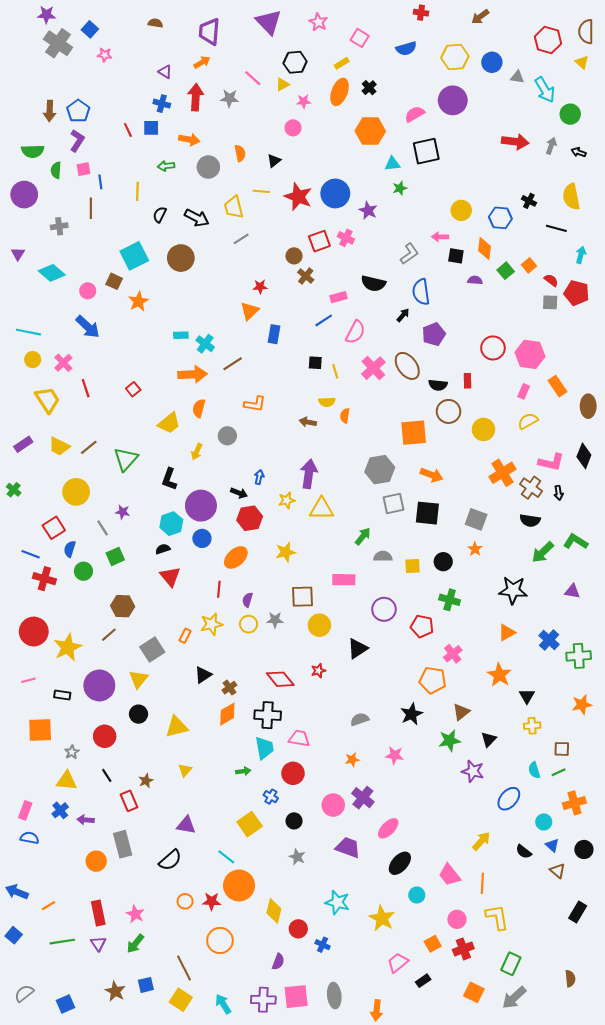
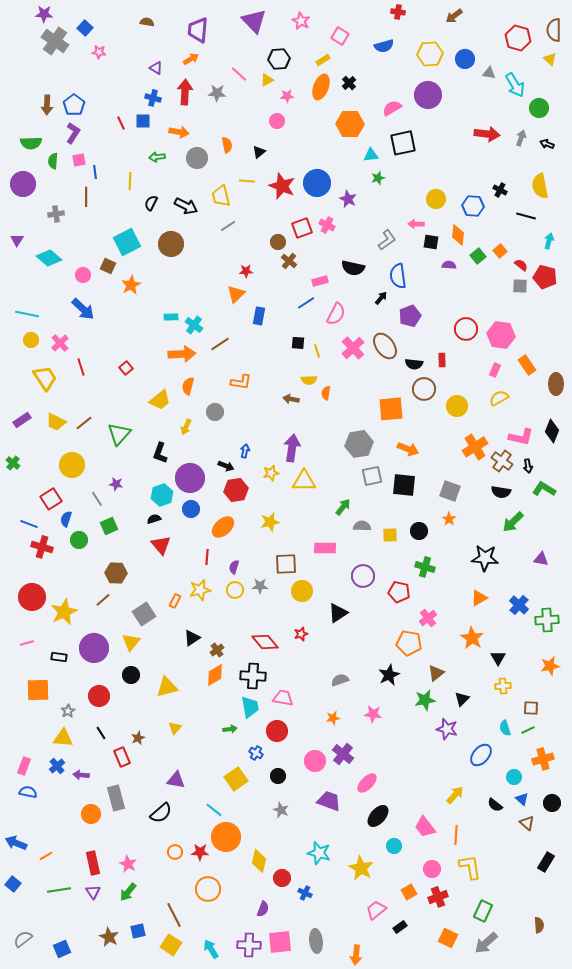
green L-shape: (575, 542) -> (544, 489), moved

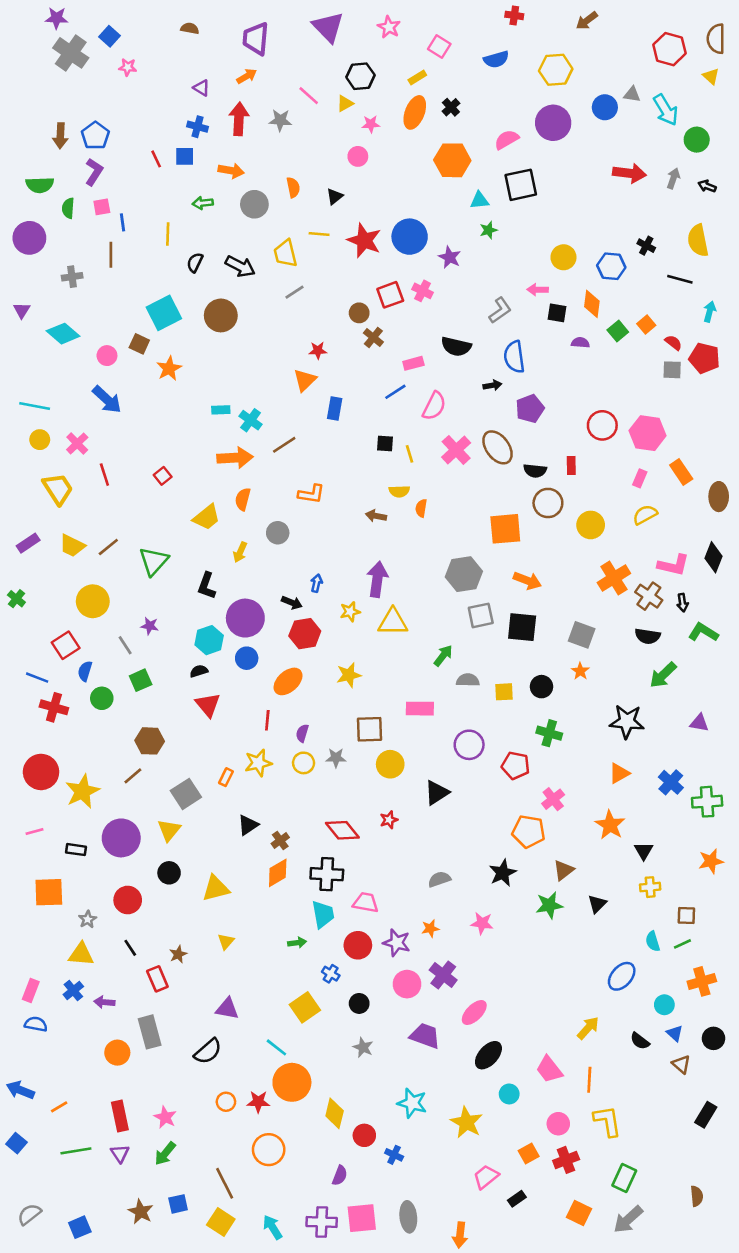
blue circle: (465, 59) -> (605, 107), moved
black arrow: (381, 298) -> (492, 385), turned 40
purple star: (447, 729) -> (397, 943), moved

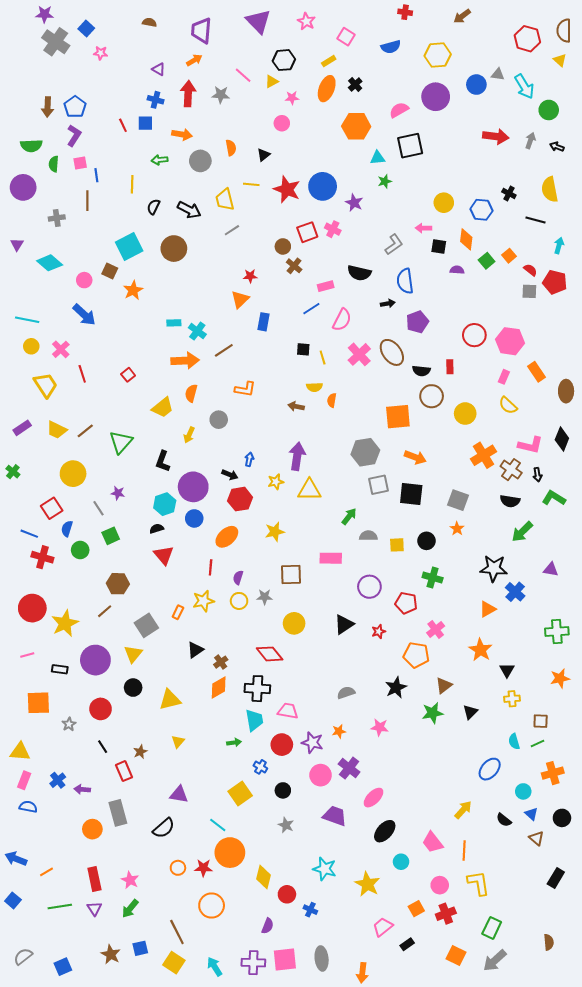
yellow semicircle: (645, 515) -> (508, 405), turned -108
yellow circle: (390, 764) -> (294, 623), moved
blue cross: (671, 782) -> (515, 592), moved
red star: (389, 820) -> (379, 632), moved
yellow triangle: (81, 954) -> (20, 752), moved

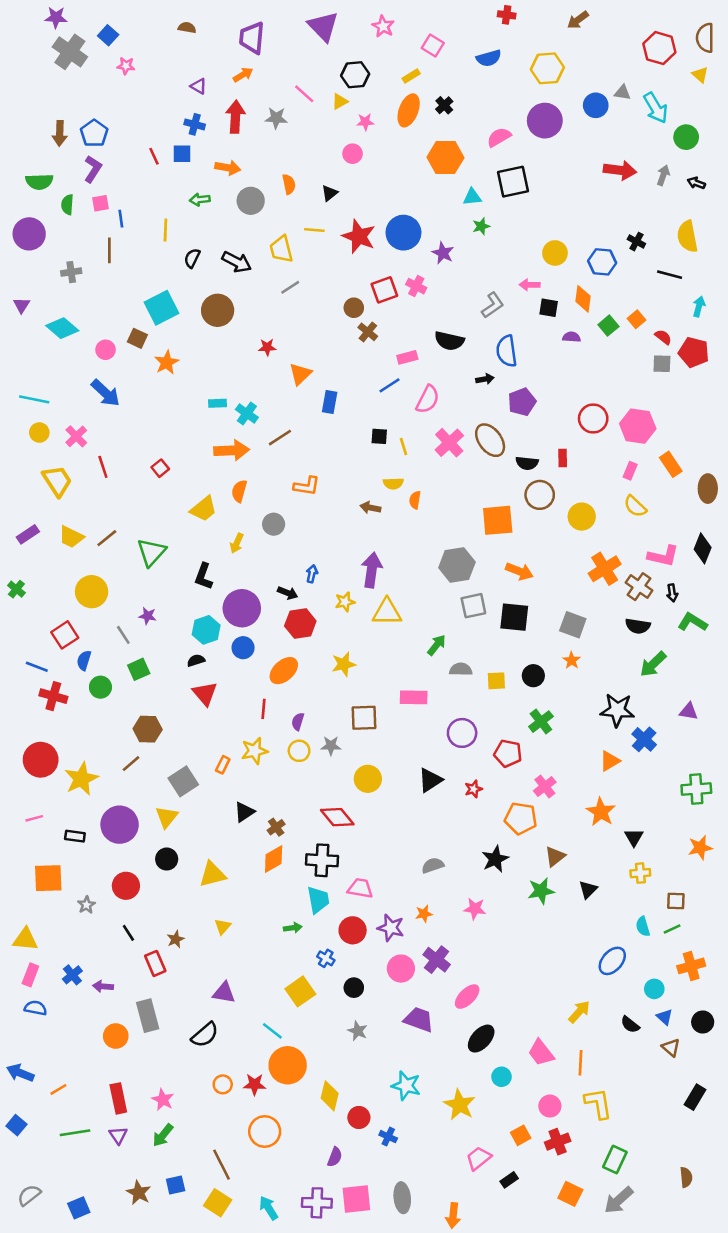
red star: (250, 276) -> (267, 347), moved
green cross: (433, 578) -> (541, 722), turned 36

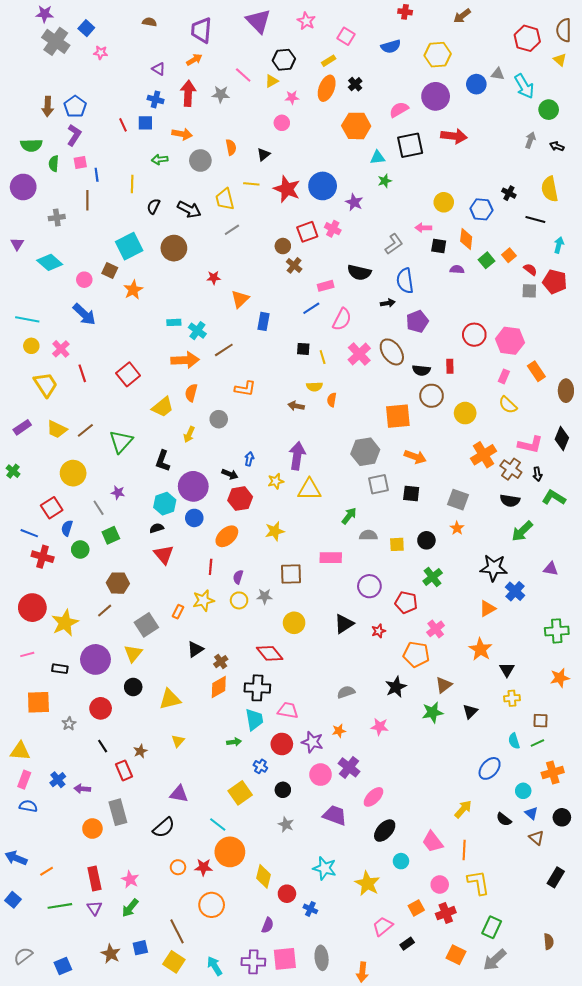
red arrow: (620, 170) -> (454, 136), moved
red square: (160, 468) -> (128, 374), size x1.6
black square: (514, 617) -> (411, 493), size x0.7

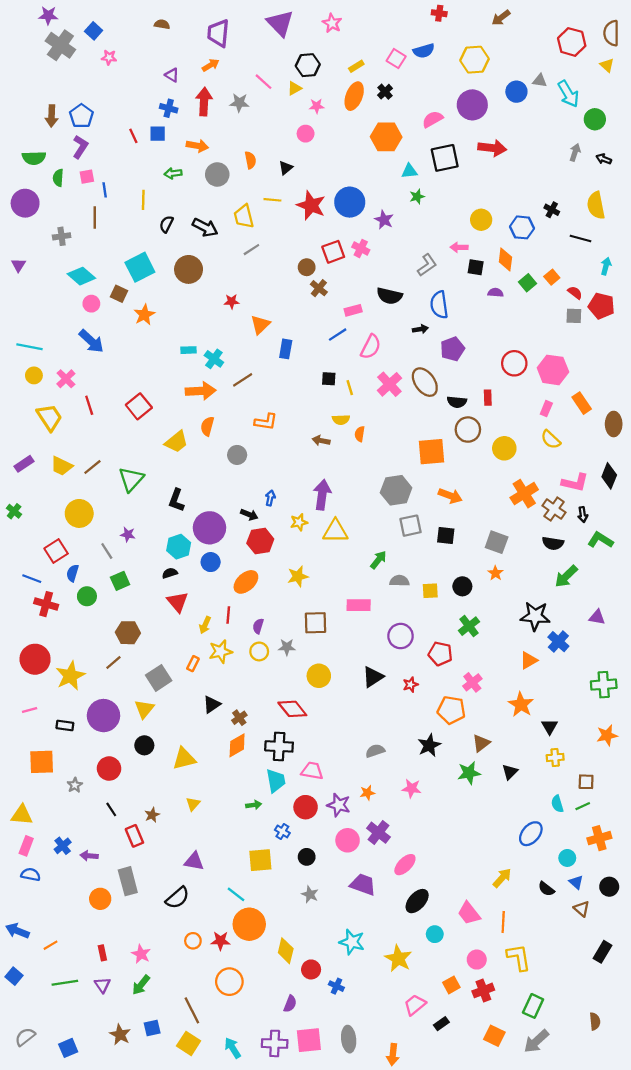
pink square: (346, 36) -> (396, 59), moved
cyan diamond: (50, 262) -> (81, 276), moved
yellow arrow: (189, 434) -> (205, 625), moved
yellow square: (240, 793) -> (260, 860), turned 30
red rectangle: (94, 878) -> (102, 953), size x0.6

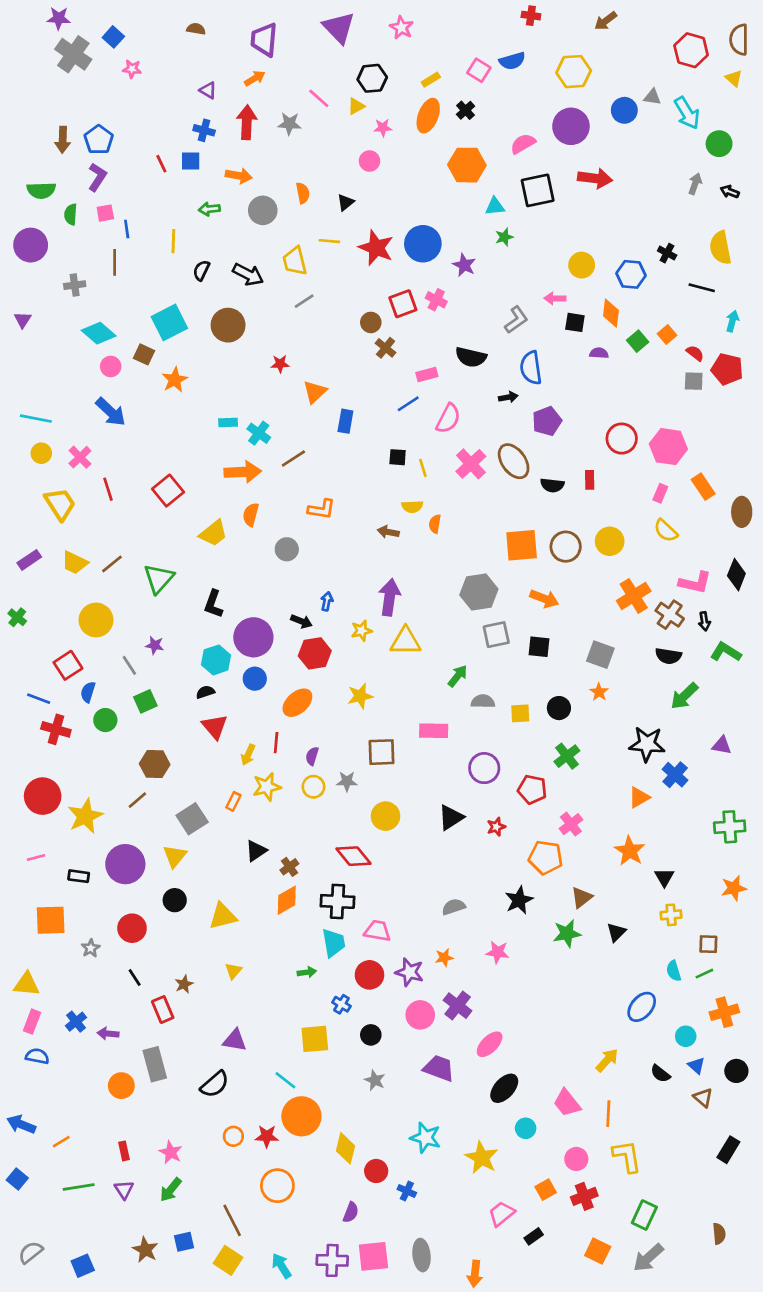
brown circle: (468, 430) -> (566, 547), moved

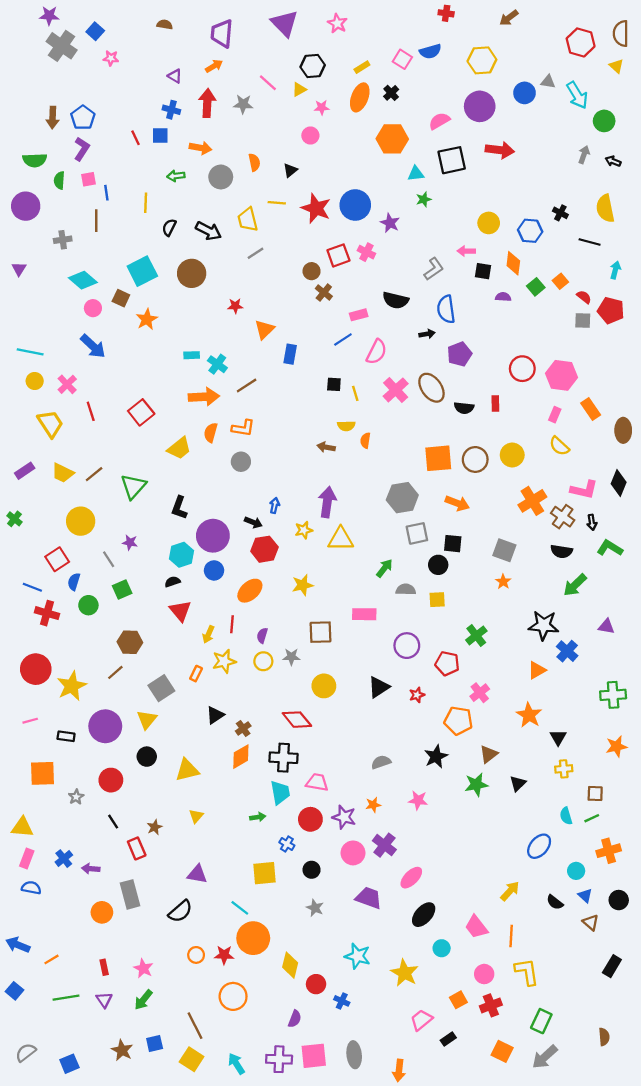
orange L-shape: (321, 509) -> (243, 428), moved
black circle: (559, 708) -> (438, 565), moved

